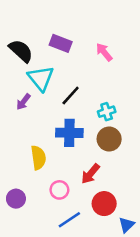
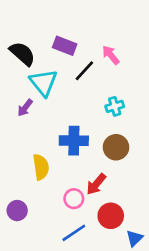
black line: (71, 96) -> (84, 71), moved
cyan cross: (107, 112) -> (115, 106), moved
pink circle: (59, 190) -> (74, 199), moved

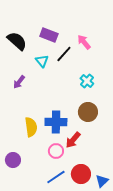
cyan triangle: (43, 83) -> (42, 61), moved, size x0.6
cyan cross: (115, 106) -> (87, 81), turned -32
blue cross: (74, 141) -> (56, 122), moved
red circle: (111, 216) -> (81, 174), moved

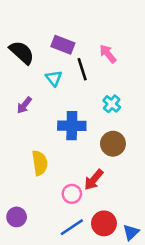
black line: (64, 54) -> (82, 69), turned -60
blue cross: (56, 122) -> (72, 126), moved
purple circle: (13, 160) -> (17, 217), moved

